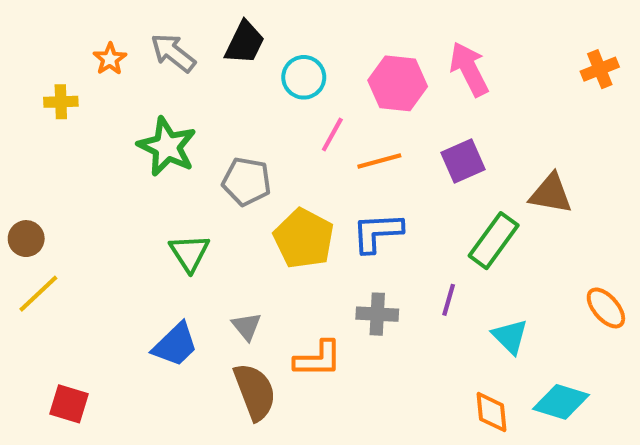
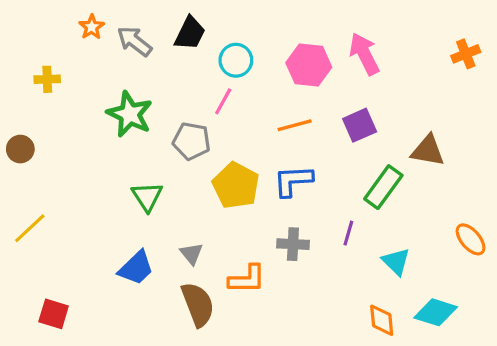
orange star: (110, 59) -> (92, 27), moved
pink line: (332, 134) -> (223, 101), moved
brown circle: (26, 239) -> (20, 149), moved

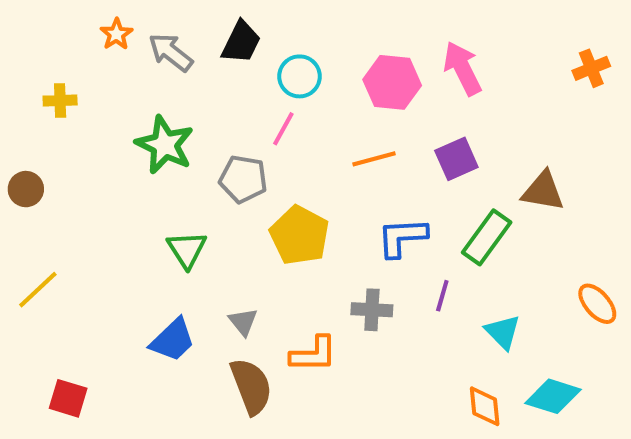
blue L-shape: (293, 181) -> (402, 237), moved

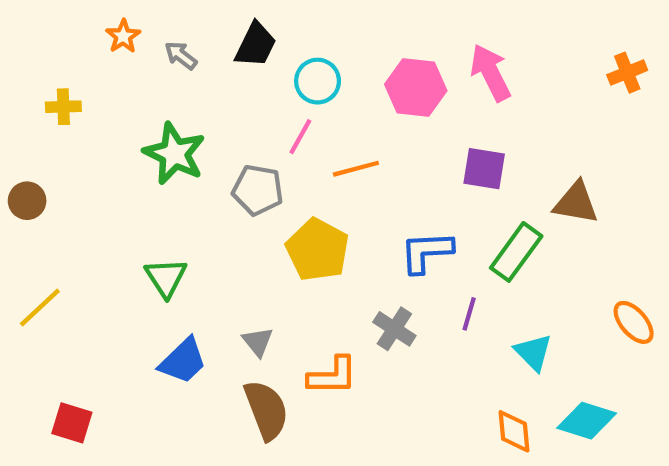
gray arrow: (171, 52) -> (181, 55), size x0.7
orange line: (374, 159) -> (356, 169), moved
purple square: (456, 159) -> (484, 169), turned 33
green triangle: (187, 249) -> (166, 278), moved
gray cross: (372, 310) -> (394, 329), turned 30

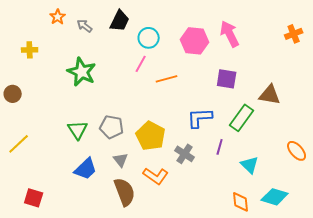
gray pentagon: (258, 190) -> (112, 127), moved
yellow pentagon: (318, 250) -> (151, 136), moved
orange L-shape: (332, 376) -> (156, 176), turned 35

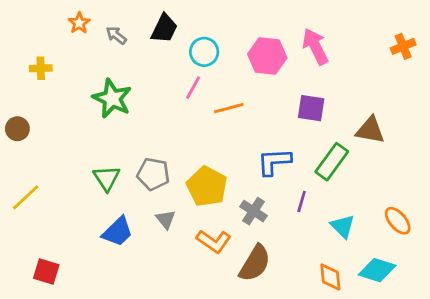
orange ellipse: (297, 151) -> (398, 221), moved
brown semicircle: (125, 192) -> (255, 263), moved, turned 52

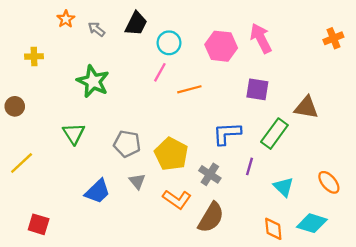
green triangle: (107, 178) -> (74, 134), moved

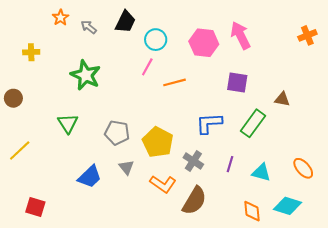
brown triangle: (306, 107) -> (282, 99), size x0.7
purple line: (250, 166) -> (230, 164), moved
cyan triangle: (284, 187) -> (261, 172), turned -30

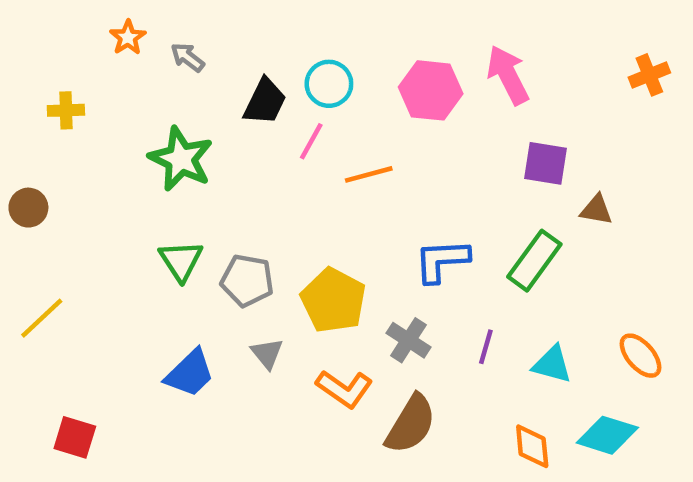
black trapezoid: (125, 22) -> (265, 102), moved
purple square: (237, 82) -> (545, 163), moved
green triangle: (68, 123) -> (181, 261), moved

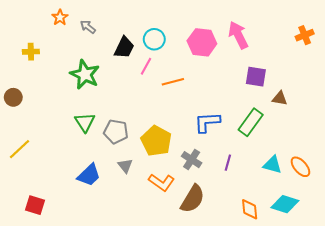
cyan triangle: (552, 364) -> (272, 165), moved

